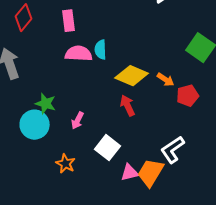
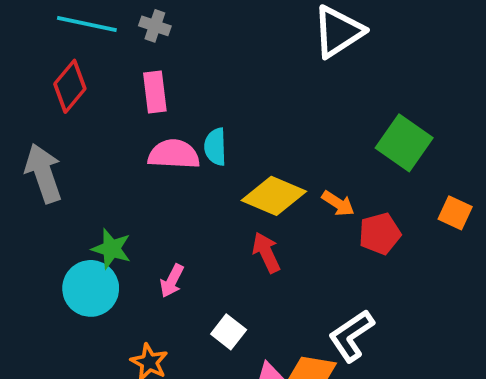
white square: (108, 148) -> (229, 332), size x0.7

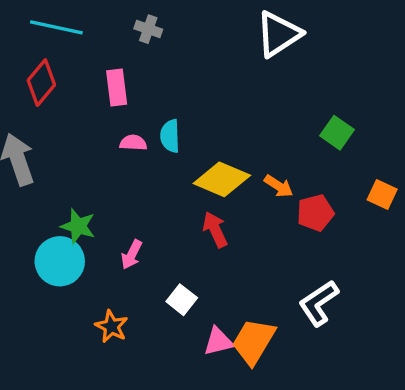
gray cross: (155, 26) -> (148, 29), moved
green square: (404, 143) -> (337, 133), size x0.7
pink semicircle: (174, 154) -> (133, 143), size x0.6
white L-shape: (351, 336) -> (319, 303), moved

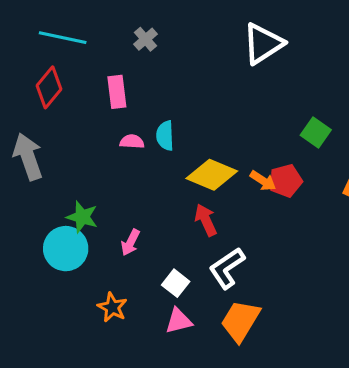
gray cross: (148, 29) -> (145, 39), turned 30
red pentagon: (315, 213) -> (286, 181), moved
white L-shape: (319, 303) -> (227, 268), moved
pink triangle: (218, 341) -> (179, 321), moved

